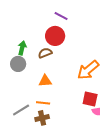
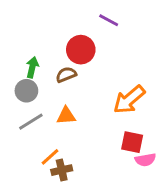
purple line: (61, 16) -> (109, 20), moved
orange line: (43, 103) -> (50, 157), moved, turned -48
gray line: (21, 110) -> (31, 122), moved

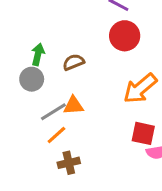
red circle: (81, 50) -> (125, 36), moved
gray line: (31, 122) -> (53, 112), moved
orange line: (50, 157) -> (56, 135), moved

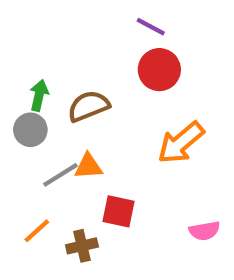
brown semicircle: (73, 62) -> (88, 106), size x1.4
red square: (143, 133) -> (119, 211), moved
orange line: (56, 135) -> (37, 231), moved

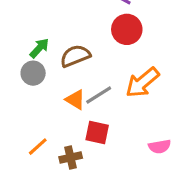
green arrow: (39, 95) -> (39, 48), turned 30
orange triangle: (88, 166) -> (75, 100), turned 35
gray line: (60, 175) -> (99, 95), moved

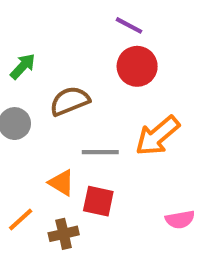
green arrow: (39, 48) -> (23, 66), moved
gray line: (99, 95) -> (100, 152), turned 32
orange triangle: (75, 100) -> (62, 183), moved

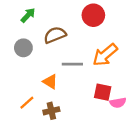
red square: (98, 201) -> (103, 92), moved

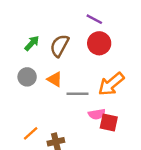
brown semicircle: (55, 35) -> (60, 46), moved, turned -40
orange triangle: (50, 82) -> (55, 79), moved
pink semicircle: (118, 103) -> (97, 114), moved

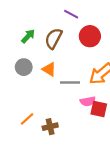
purple line: (94, 19) -> (71, 14), moved

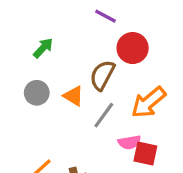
brown semicircle: (53, 38) -> (102, 75), moved
gray line: (70, 83) -> (104, 115), turned -54

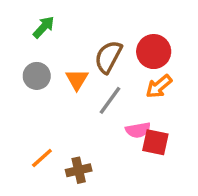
red circle: (133, 48) -> (154, 52), moved
orange triangle: (73, 96) -> (77, 79), turned 30
orange arrow: (149, 102) -> (159, 86), size x0.7

